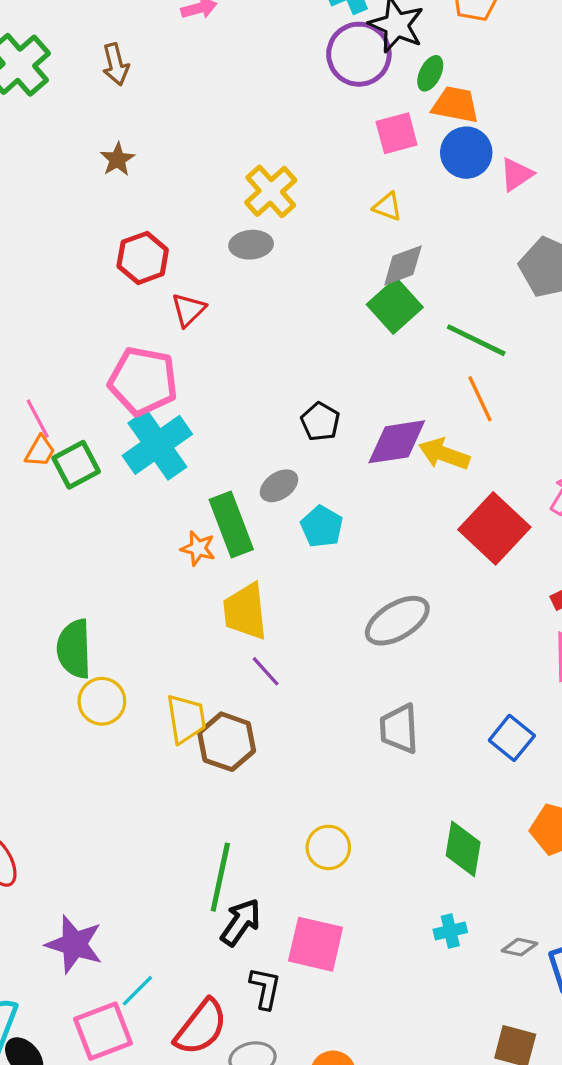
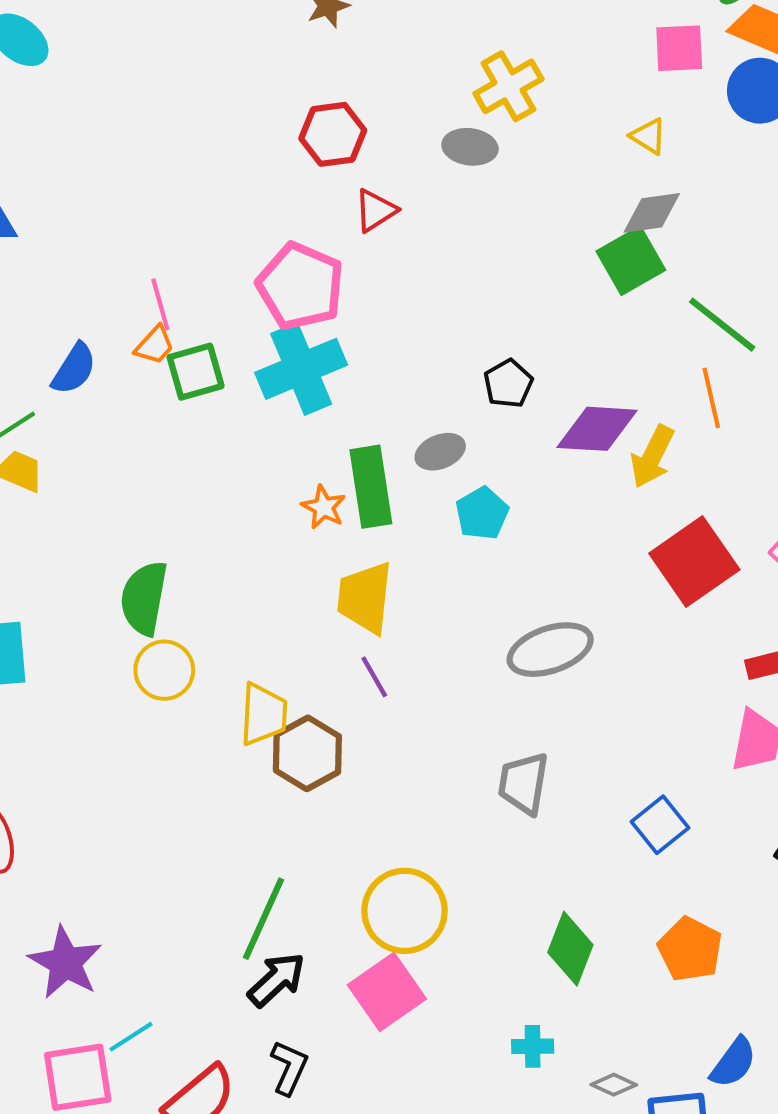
yellow arrow: (444, 454) -> (652, 457), turned -96
yellow circle: (328, 847) -> (405, 911), size x1.5
pink square: (316, 944) -> (387, 992), moved, turned 30

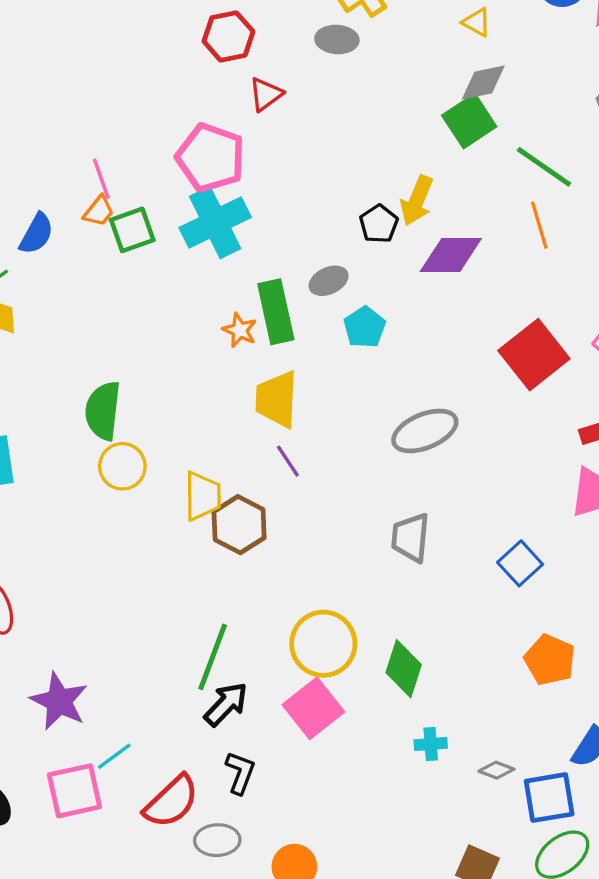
yellow arrow: (652, 457) -> (417, 201), moved
green diamond: (570, 949) -> (404, 669), moved

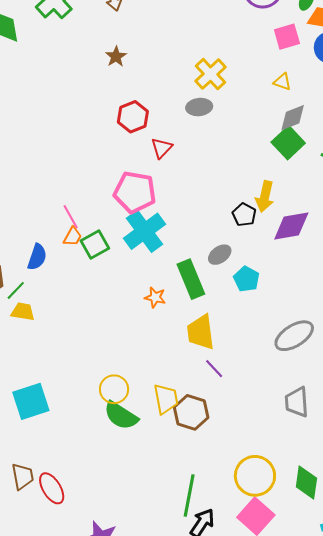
orange star: (240, 330) -> (155, 297), moved
green semicircle: (103, 411) -> (121, 416), moved, turned -54

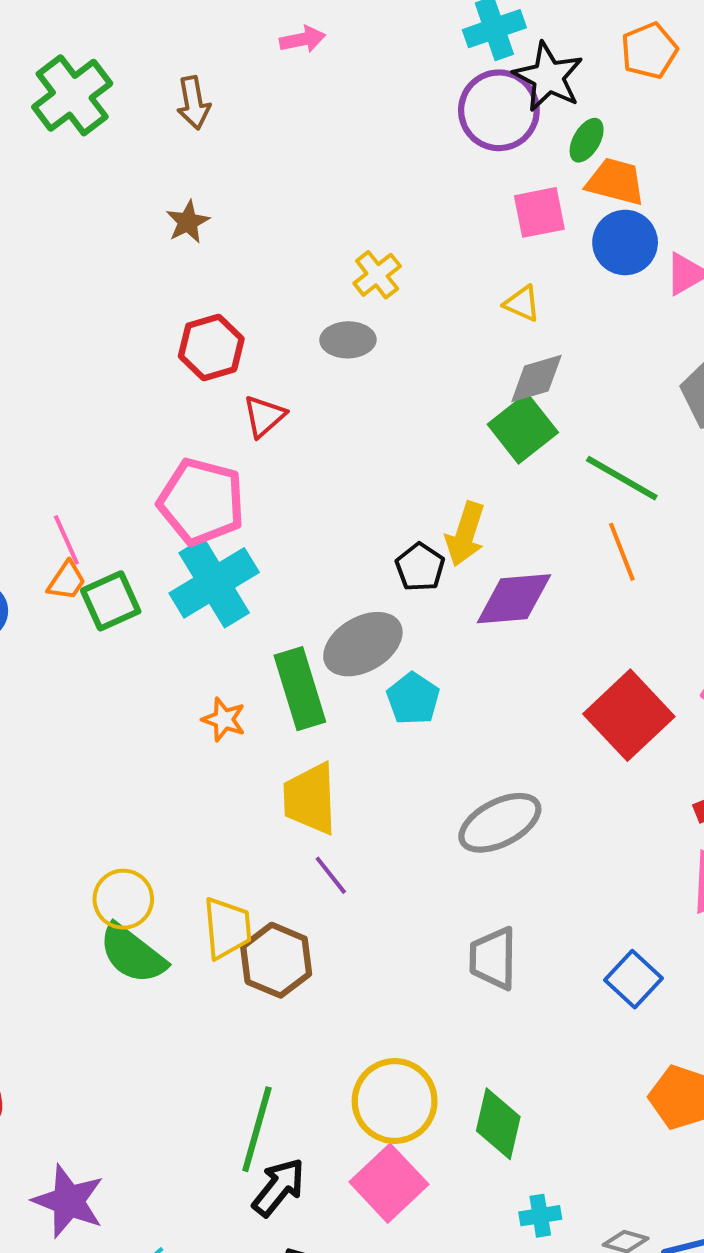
yellow cross: (211, 74) -> (377, 275), size x0.7
gray ellipse: (220, 255) -> (363, 644), size x1.6

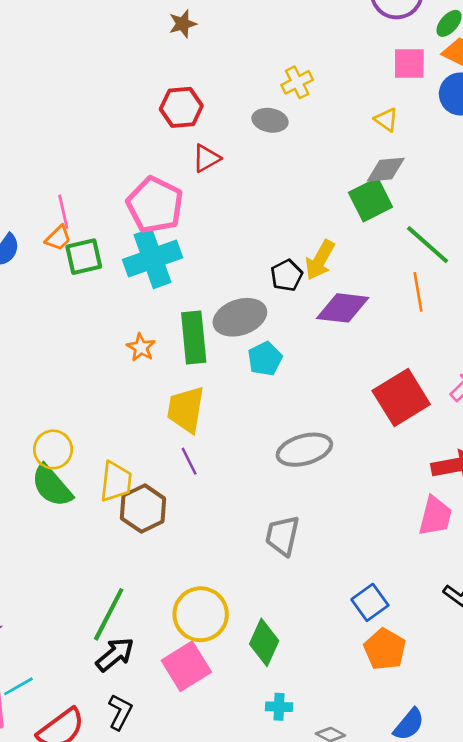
blue square: (633, 979) -> (370, 602), moved

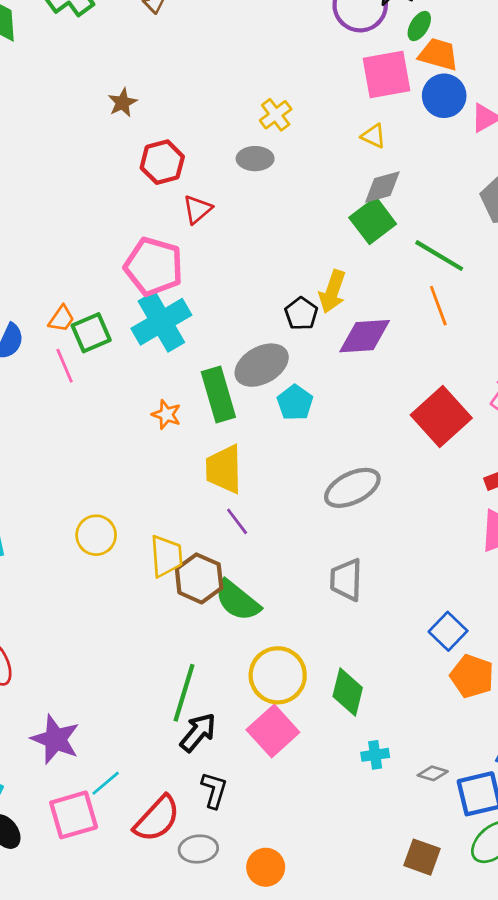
brown star: (183, 24) -> (122, 103), moved
pink square: (409, 64) -> (386, 74), size x1.4
pink line: (63, 212) -> (65, 366), moved
green semicircle: (52, 486) -> (237, 601), moved

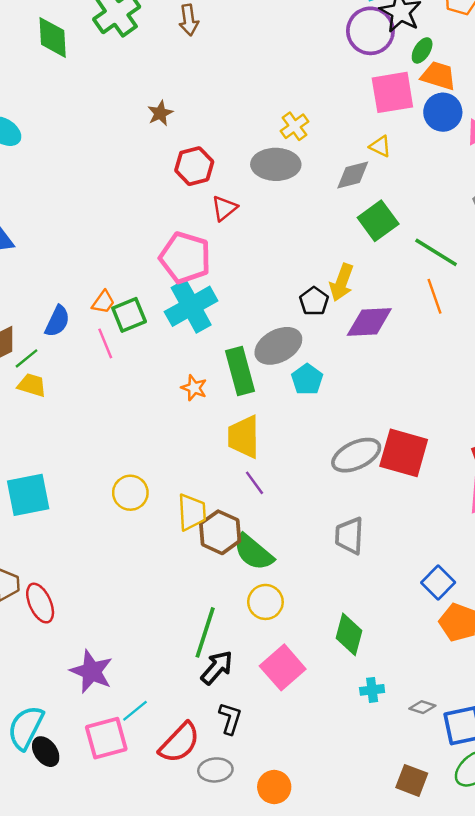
gray ellipse: (255, 159) -> (276, 164), size x1.5
gray diamond: (382, 187) -> (353, 175), moved
red square: (441, 416) -> (404, 453), moved, turned -33
yellow circle: (278, 675) -> (265, 602), moved, size x0.7

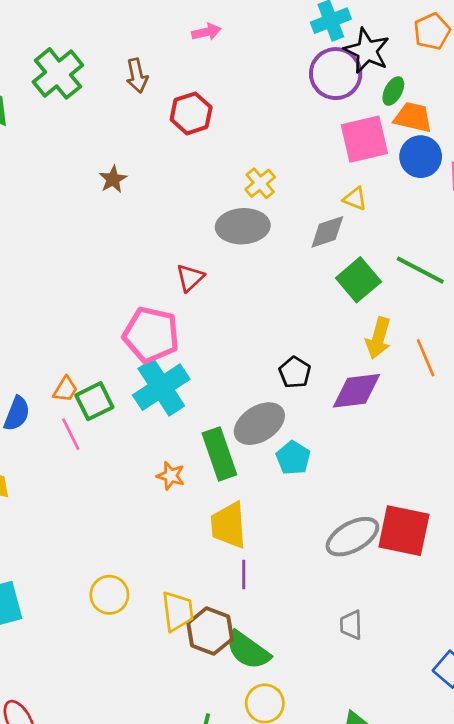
red hexagon: (194, 166) -> (191, 113), moved
green line: (436, 252) -> (420, 270), moved
yellow arrow: (342, 282) -> (378, 338), moved
purple line: (254, 483) -> (244, 575), turned 40
gray trapezoid: (349, 536) -> (351, 625), size x0.7

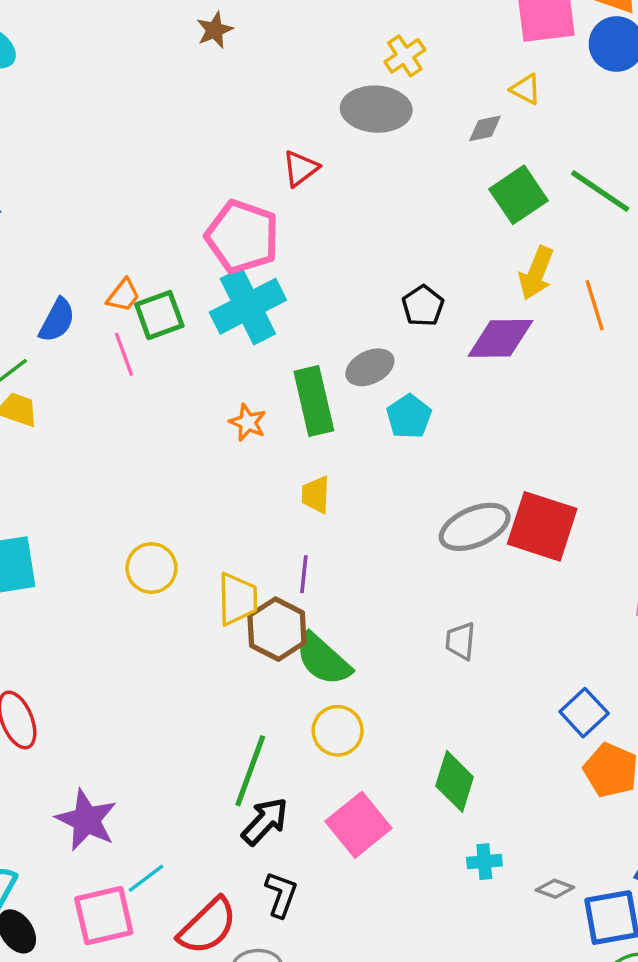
gray diamond: (327, 232) -> (485, 128), size x0.7
gray ellipse: (259, 424) -> (370, 367), size x0.7
yellow trapezoid: (229, 525) -> (316, 495), size x0.6
purple line: (244, 575) -> (304, 574), moved

